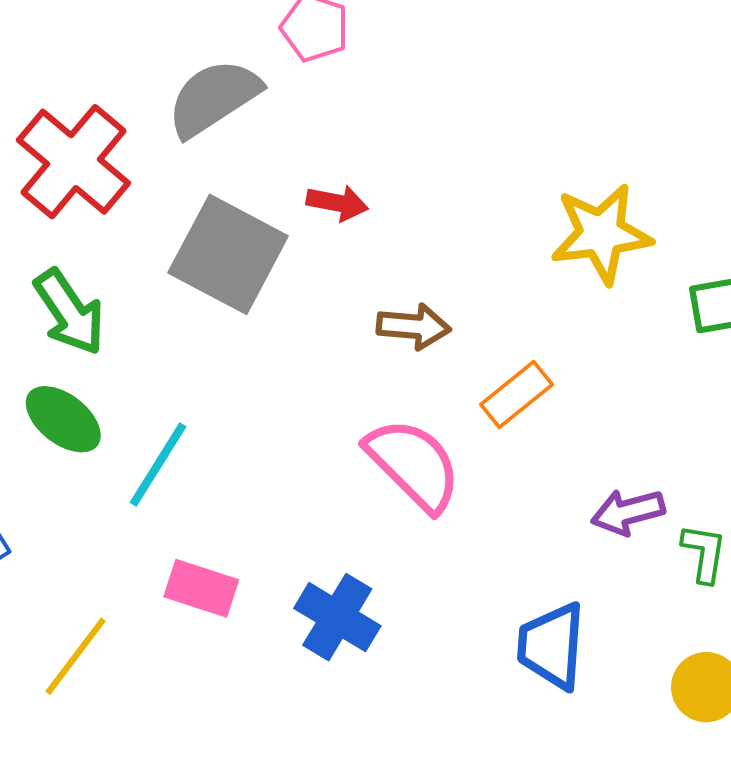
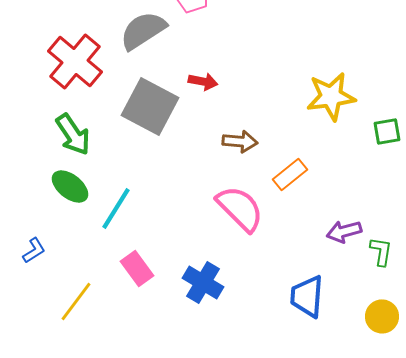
pink rectangle: (201, 588) -> (137, 268), turned 36

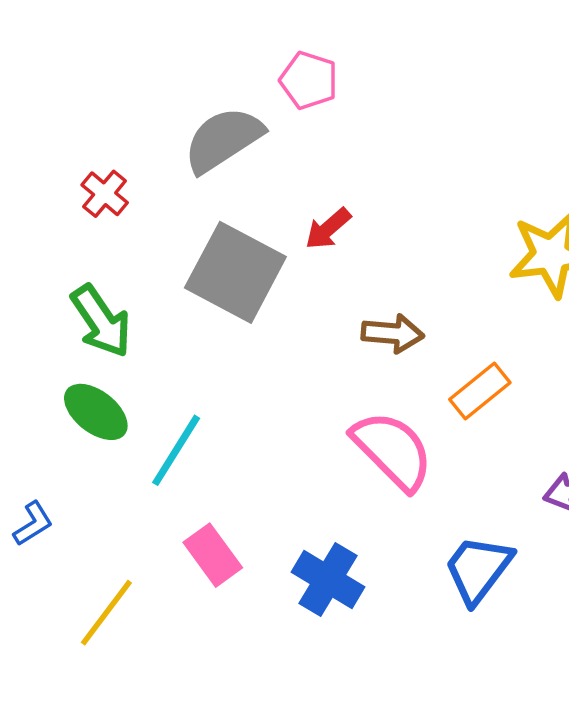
red cross: (75, 61) -> (105, 194), size x0.5
red arrow: (203, 81) -> (328, 229), turned 128
blue trapezoid: (307, 296) -> (478, 569), moved, turned 33

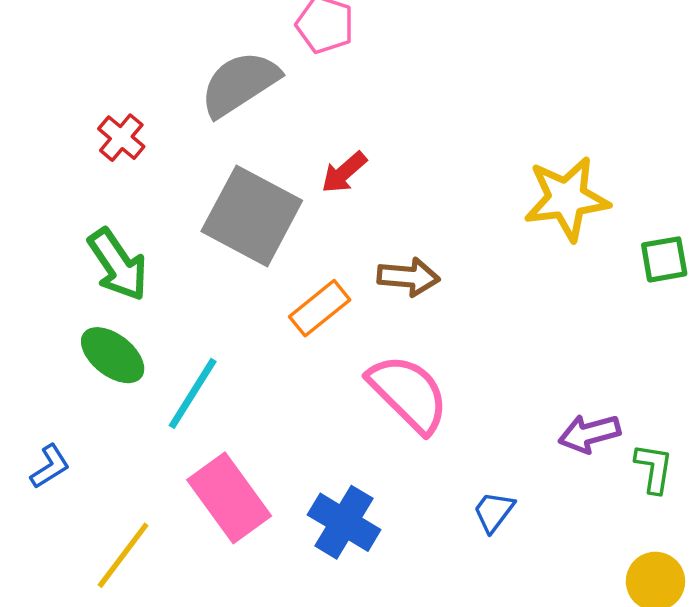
orange rectangle: (480, 391) -> (320, 308), moved
pink rectangle: (213, 555) -> (229, 498), size x1.4
blue trapezoid: (478, 569) -> (494, 512), size x0.6

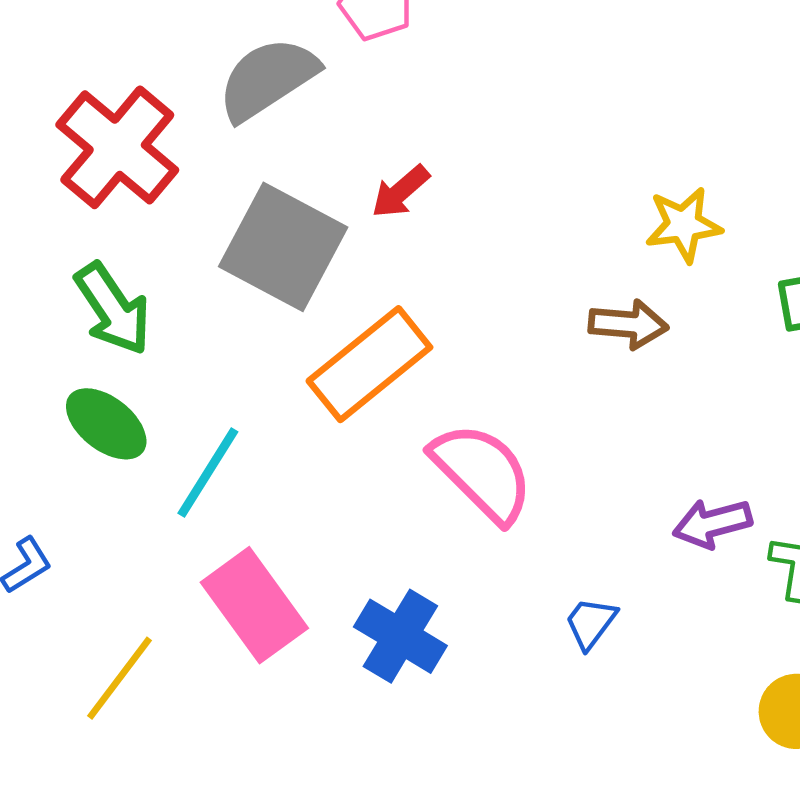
red cross: (121, 138) -> (117, 147), size x2.0
yellow star: (567, 199) -> (684, 225), size x0.7
brown arrow: (408, 277) -> (628, 324), moved
orange rectangle: (320, 308) -> (369, 364), size x1.6

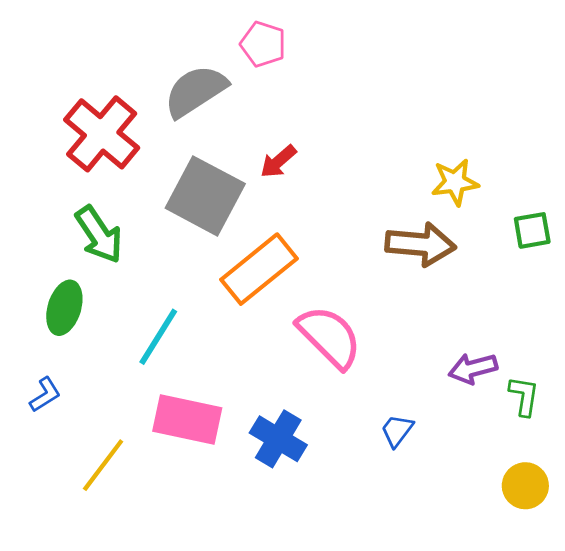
brown arrow: (628, 324) -> (420, 244), size x1.4
green ellipse: (106, 424) -> (64, 308), moved, turned 69
pink rectangle: (254, 605) -> (187, 420), turned -42

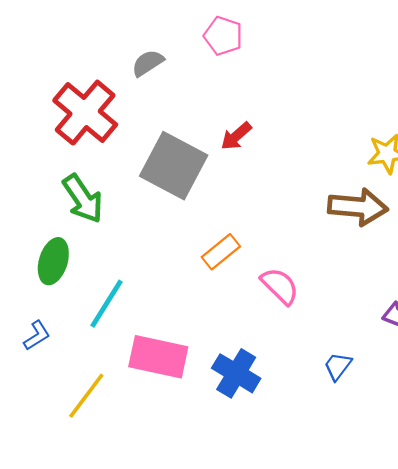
gray semicircle: (196, 91) -> (148, 63), moved, size x0.6
orange rectangle: (259, 269) -> (221, 252), moved, size x0.6
cyan line: (158, 337) -> (106, 304), moved
pink semicircle: (329, 337) -> (280, 286), size x0.7

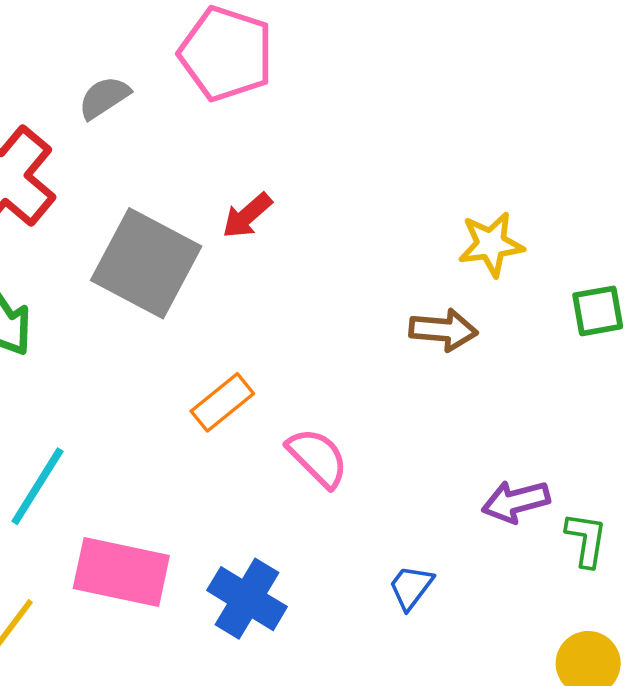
pink pentagon: (223, 36) -> (226, 54), size x1.5
brown arrow: (358, 207) -> (443, 330), size x0.7

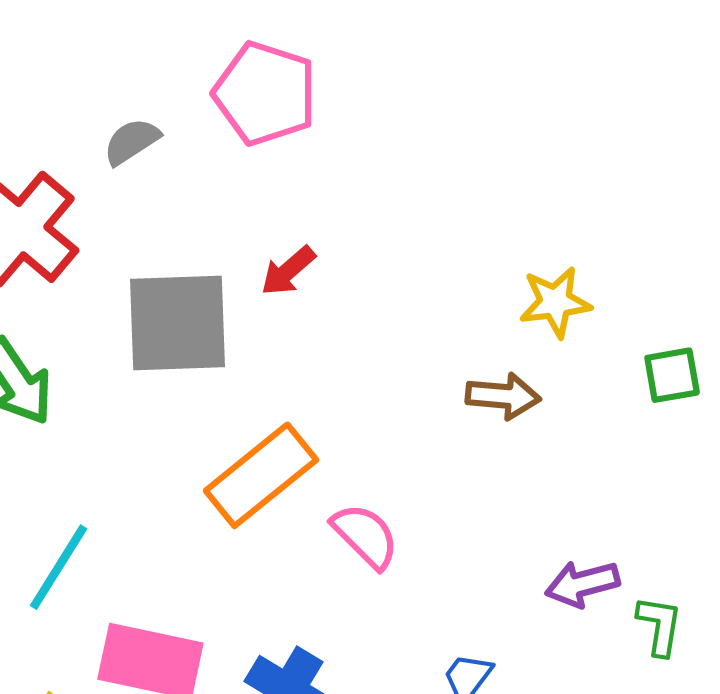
gray square: (146, 263) -> (178, 323), turned -30
orange rectangle: (222, 402) -> (261, 475), size x1.6

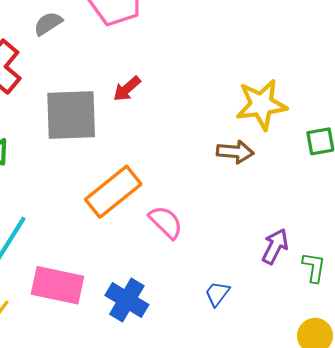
yellow star: (555, 302) -> (261, 104), size x1.4
purple arrow: (582, 584) -> (275, 246), turned 132

